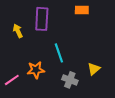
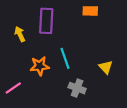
yellow triangle: (94, 69) -> (106, 67), moved, turned -32
orange star: (36, 70) -> (40, 66), moved

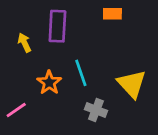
orange star: (40, 66) -> (49, 83), turned -30
yellow triangle: (106, 67) -> (132, 84), size x1.6

